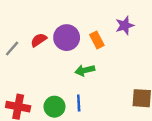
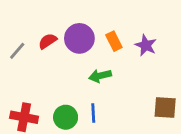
purple star: (125, 25) -> (146, 45), moved, turned -30

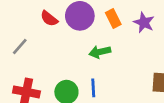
red semicircle: (48, 41) -> (49, 19), turned -108
gray line: (17, 51) -> (20, 47), moved

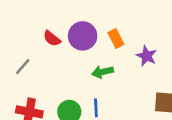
purple star: (144, 23) -> (147, 56), moved

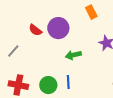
orange rectangle: (116, 39) -> (91, 12), moved

